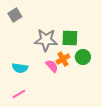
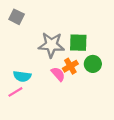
gray square: (15, 15) -> (17, 17), turned -32
pink line: (19, 94) -> (15, 92), moved

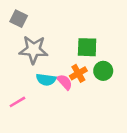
gray star: (51, 45) -> (34, 50), moved
cyan semicircle: (22, 76) -> (46, 80), moved

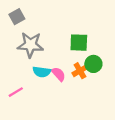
gray square: (19, 19) -> (17, 17), turned 35
orange cross: (78, 73) -> (80, 71), moved

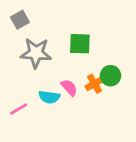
green square: (79, 43) -> (80, 44), moved
cyan semicircle: (42, 72) -> (49, 97), moved

